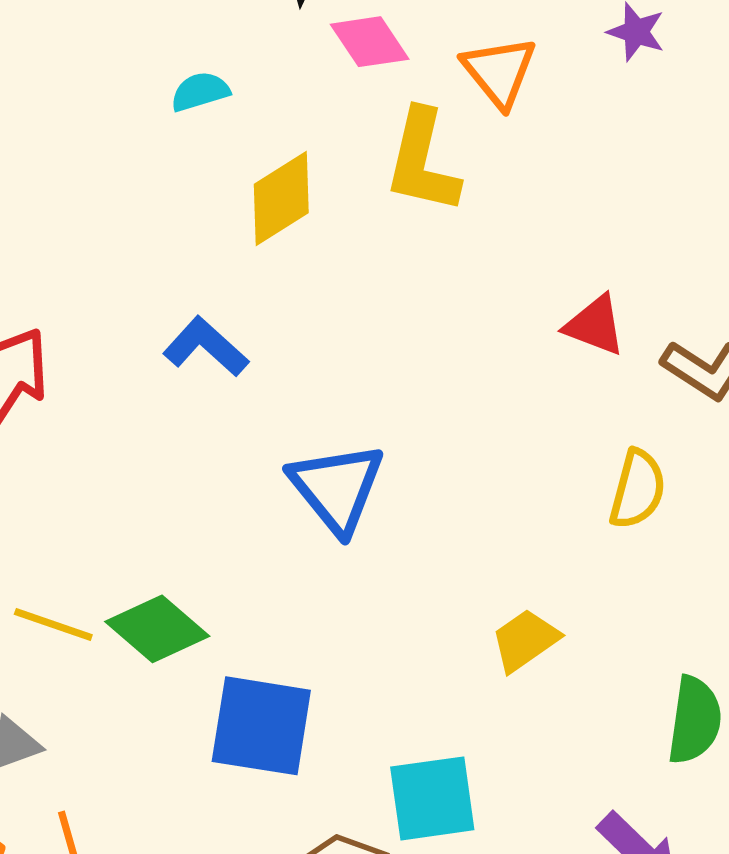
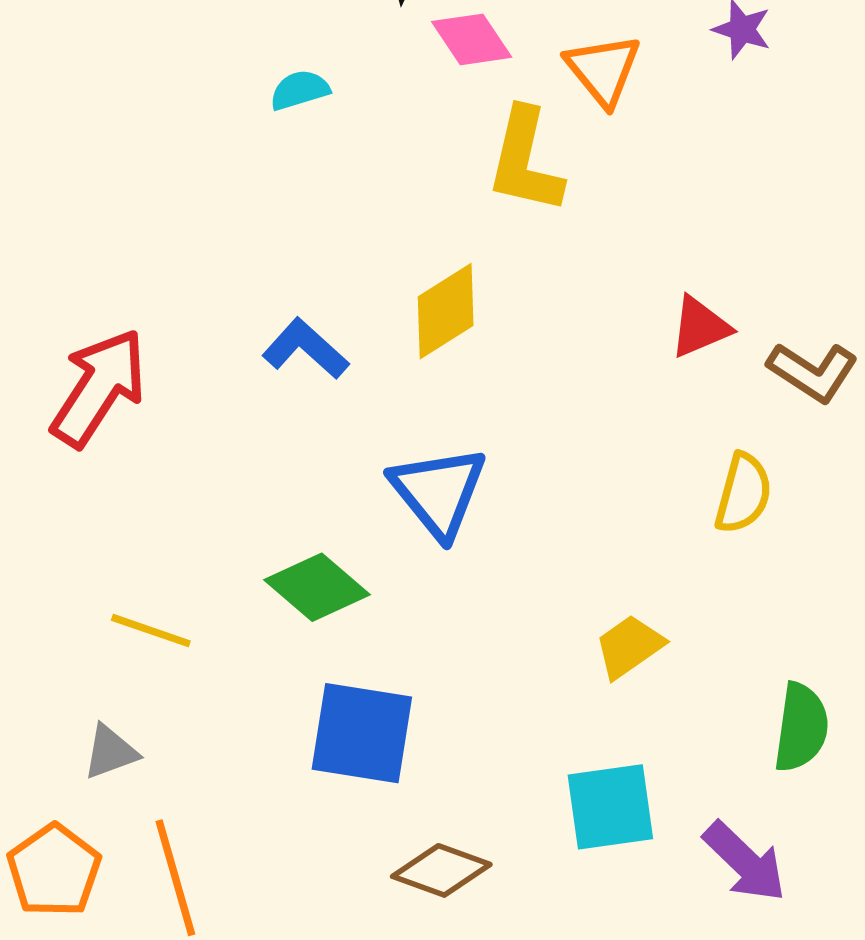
yellow diamond: (281, 198) -> (446, 311), moved
red triangle: (595, 325) -> (700, 327), turned -44
green diamond: (157, 629) -> (317, 587), moved
cyan square: (432, 798) -> (610, 807), moved

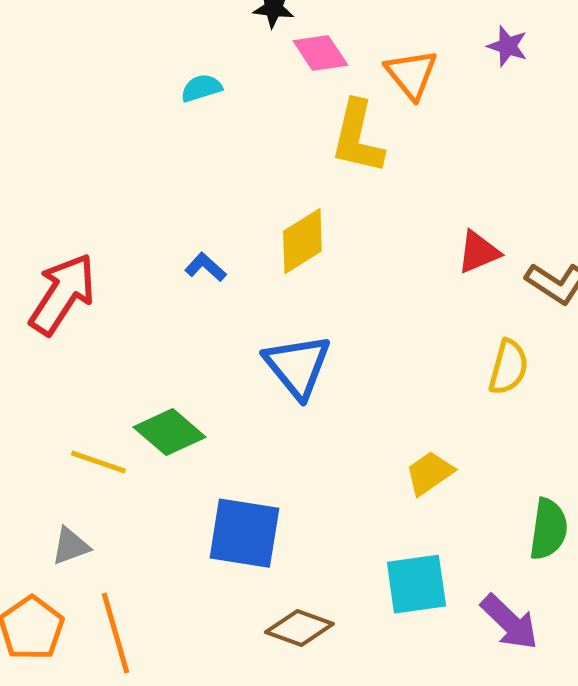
blue L-shape: (305, 349) -> (205, 267), size x0.7
green diamond: (317, 587) -> (169, 432), moved

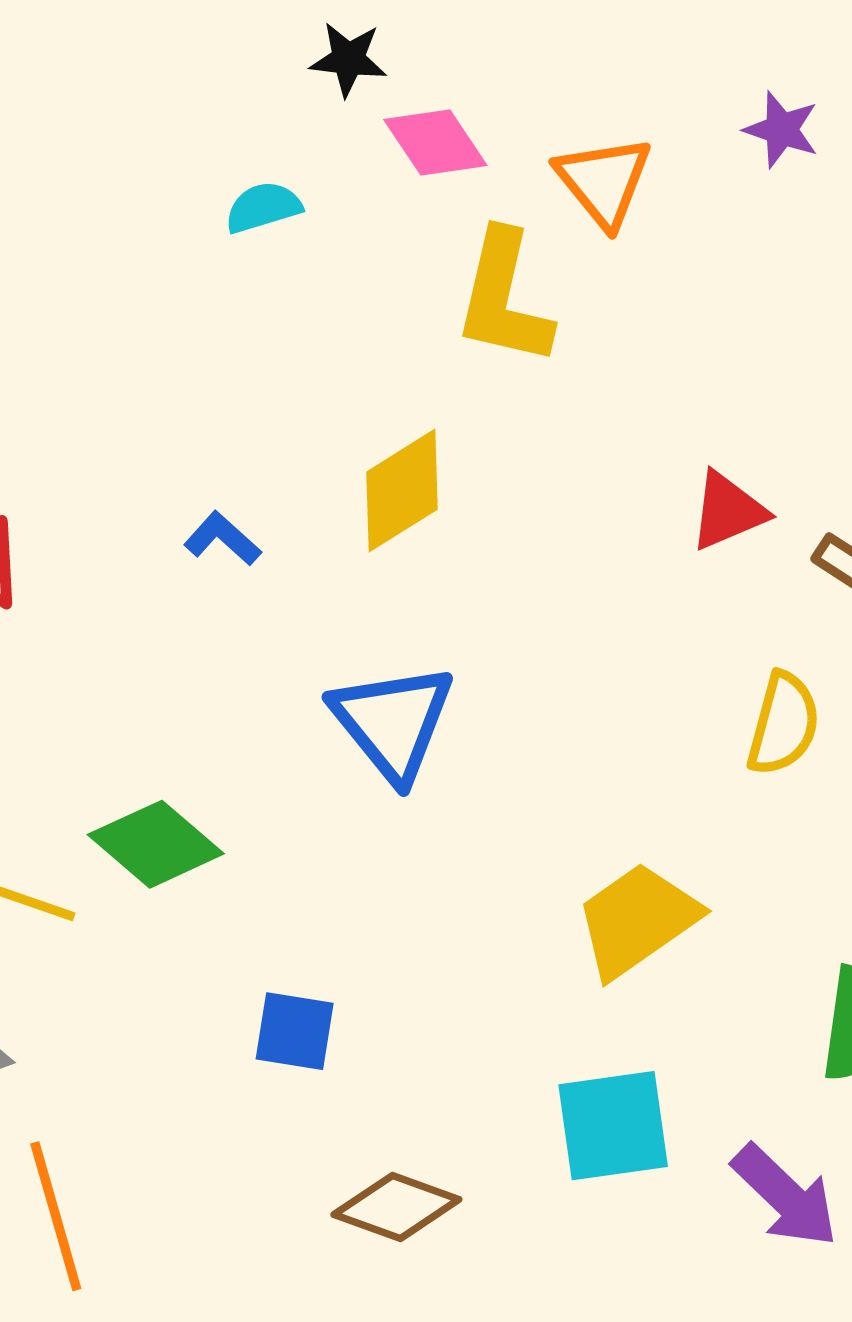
cyan semicircle: (201, 88) -> (263, 207), moved
yellow trapezoid: (429, 473) -> (637, 920), size x1.4
blue square: (244, 533) -> (295, 1031), size x0.6

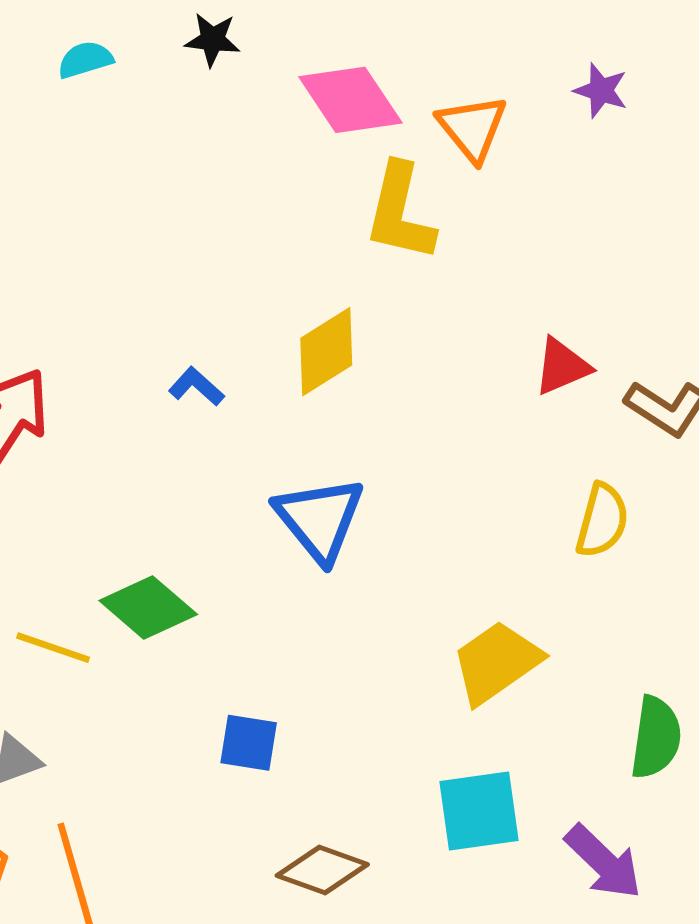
black star: (348, 59) -> (212, 40), moved
pink diamond: (435, 143) -> (350, 100), size x1.4
cyan semicircle: (263, 207) -> (85, 60), moved

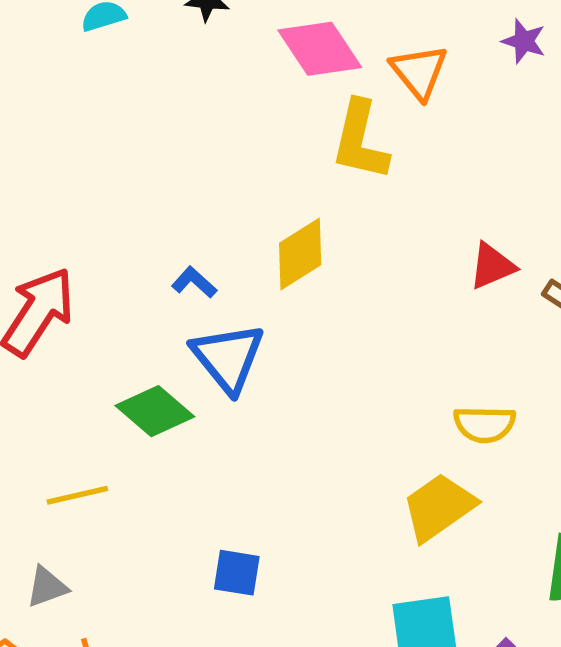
blue triangle: (320, 519) -> (228, 358), moved
yellow semicircle: (602, 520) -> (485, 424), moved, turned 76
green diamond: (148, 607) -> (155, 411), moved
yellow line: (53, 648) -> (77, 495), turned -32

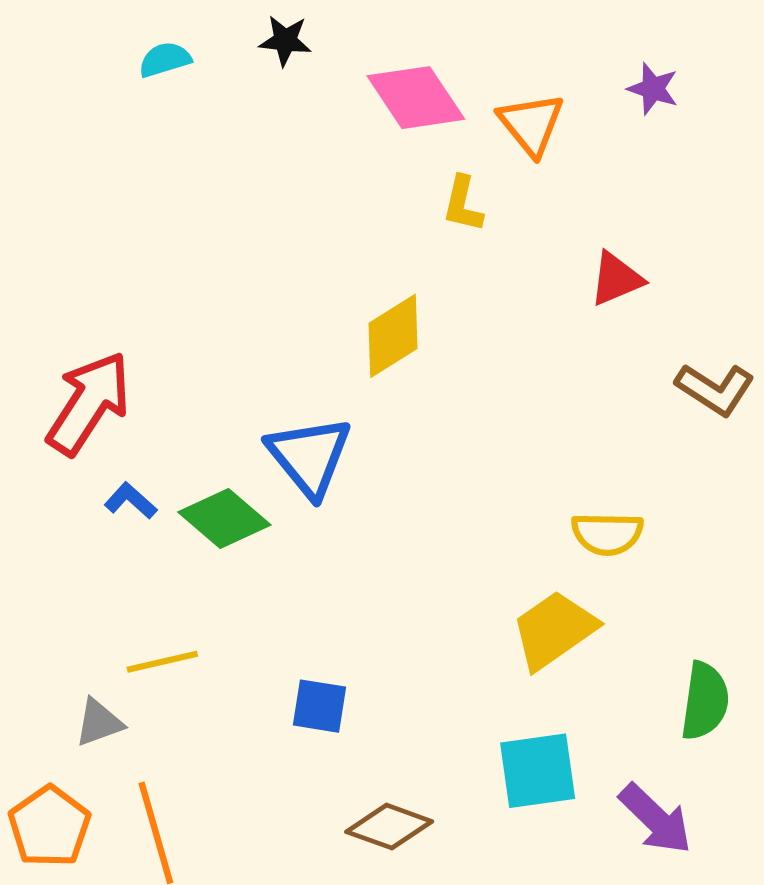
yellow L-shape: (360, 140) -> (463, 204), size x0.6
red triangle: (492, 266) -> (616, 279), moved
blue L-shape: (194, 282) -> (131, 501), moved
yellow line: (77, 495) -> (162, 662), moved

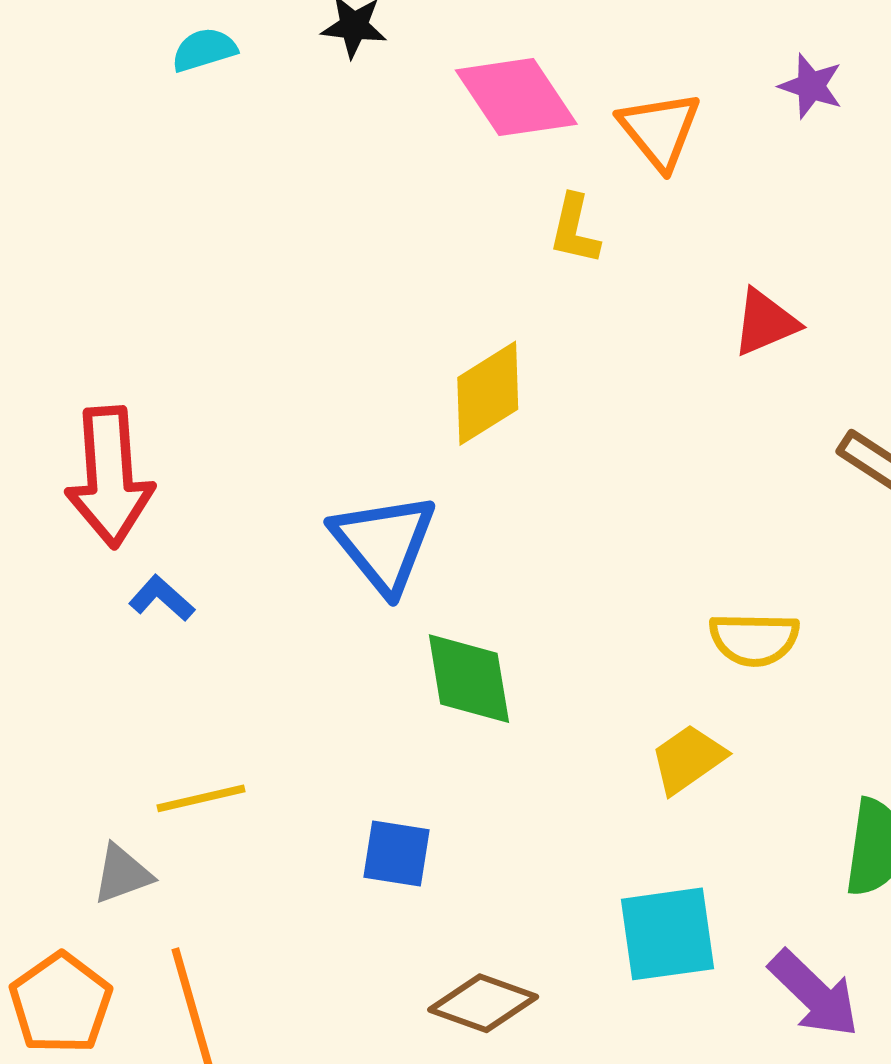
red arrow: (89, 403) -> (110, 477), turned 143
green diamond: (224, 518) -> (469, 679), moved, turned 40
yellow trapezoid: (554, 630) -> (688, 759), size x0.7

